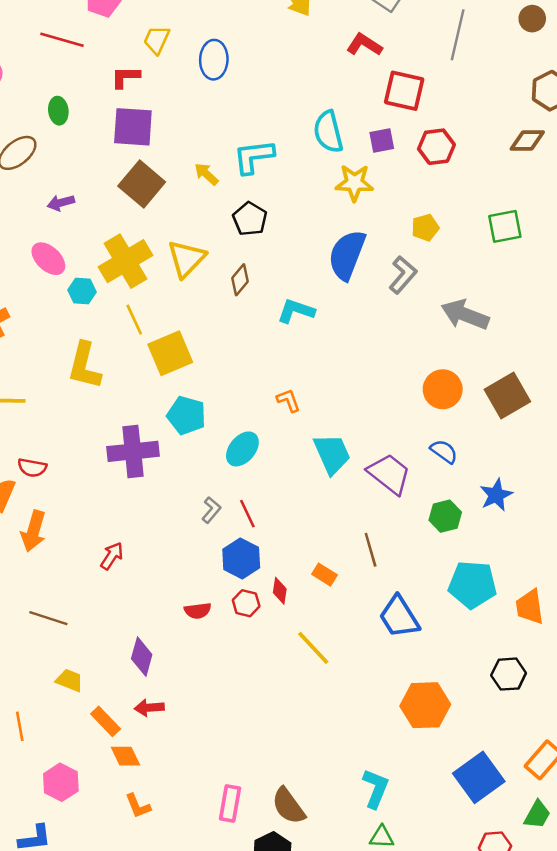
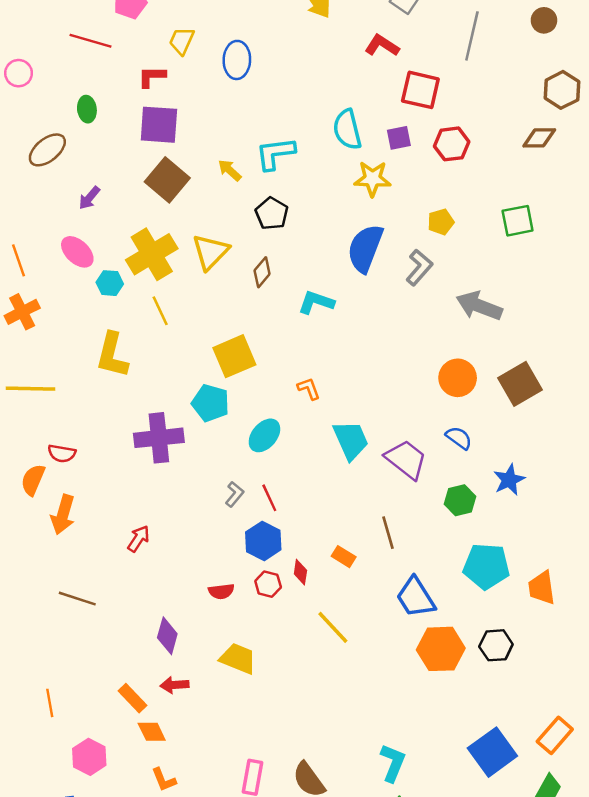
purple arrow: (61, 203) -> (89, 198), turned -35
yellow square: (170, 353) -> (234, 356), moved
black hexagon: (509, 674) -> (496, 645), moved
yellow trapezoid: (70, 680) -> (238, 659), moved, size x1.4
orange hexagon: (425, 705) -> (441, 649), moved

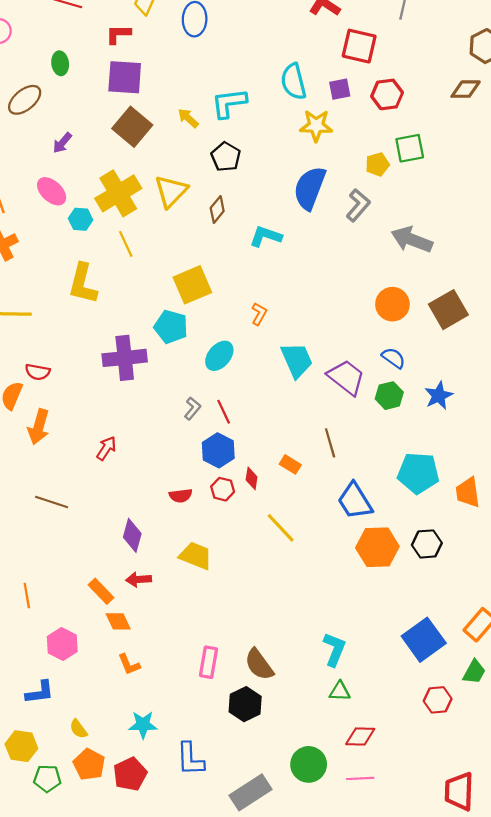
green square: (518, 221) -> (410, 148), moved
orange L-shape: (309, 389) -> (259, 314), turned 50
green hexagon: (460, 500) -> (389, 396), moved

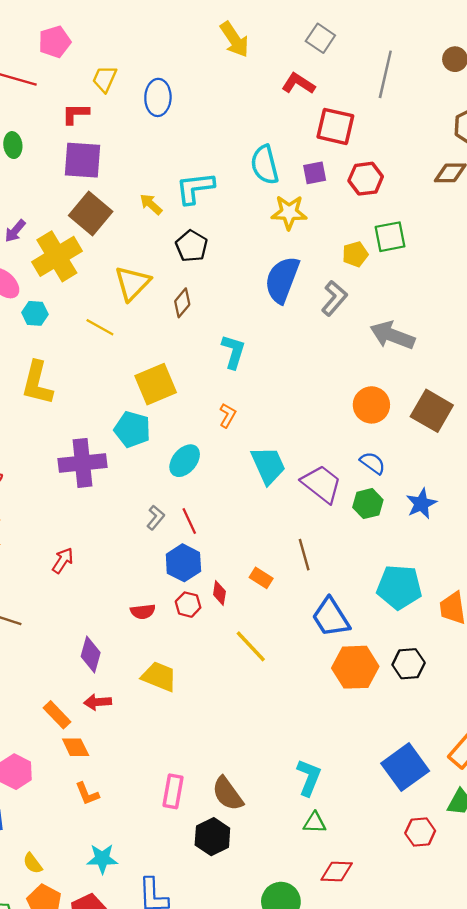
yellow cross: (118, 193) -> (57, 256), moved
cyan L-shape: (266, 236) -> (233, 352), moved, turned 88
yellow line: (126, 244) -> (100, 327), moved, turned -36
brown square: (448, 310) -> (432, 411), turned -30

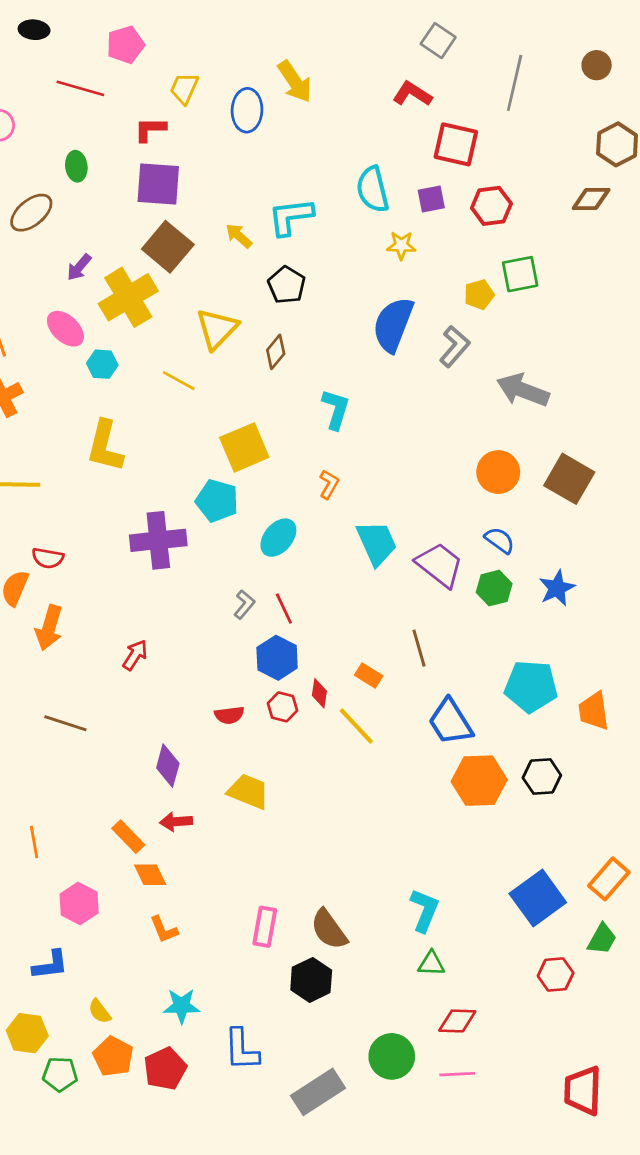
yellow arrow: (235, 39) -> (295, 82), moved
yellow star: (289, 212) -> (401, 245), size x0.7
yellow line: (251, 646) -> (356, 726), moved

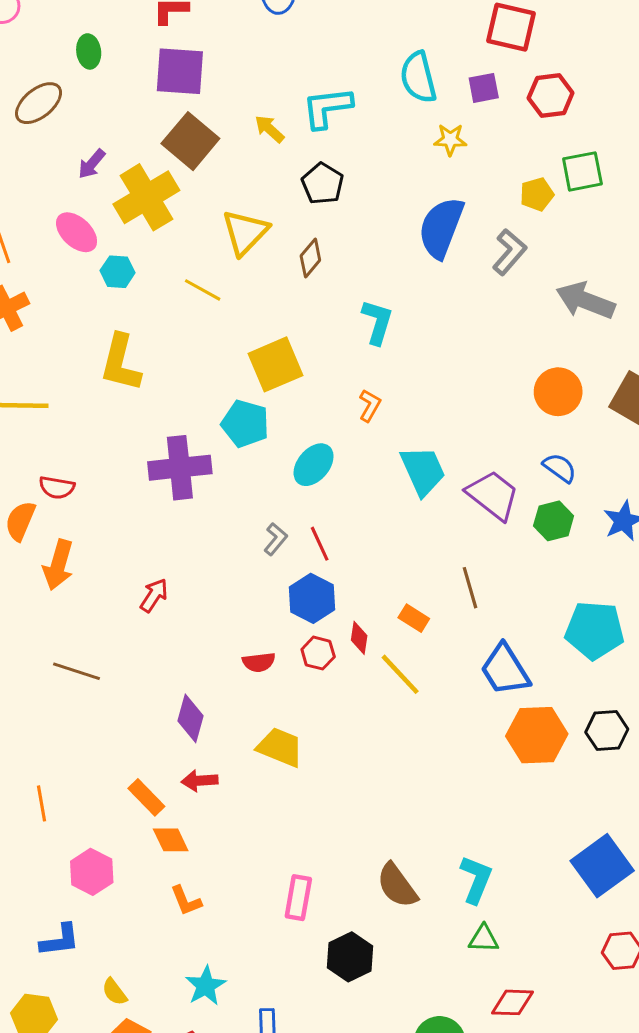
brown semicircle: (329, 929) -> (397, 885), moved
cyan star: (181, 1006) -> (206, 986), turned -30

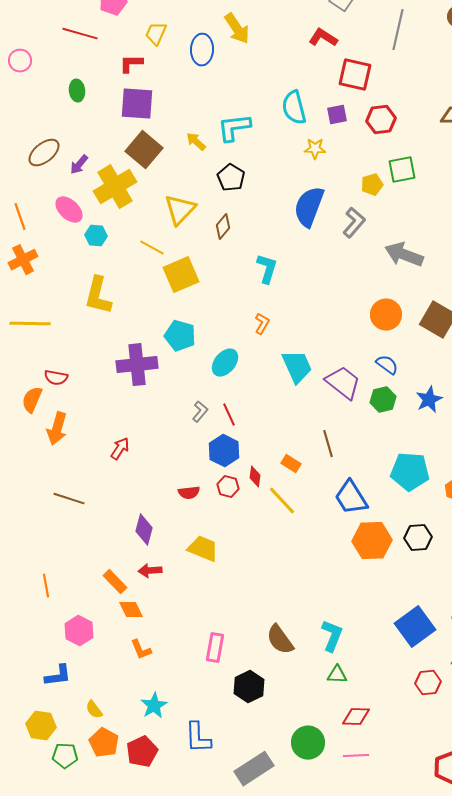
brown ellipse: (39, 103) -> (44, 153), moved
yellow square: (276, 364) -> (181, 275), moved

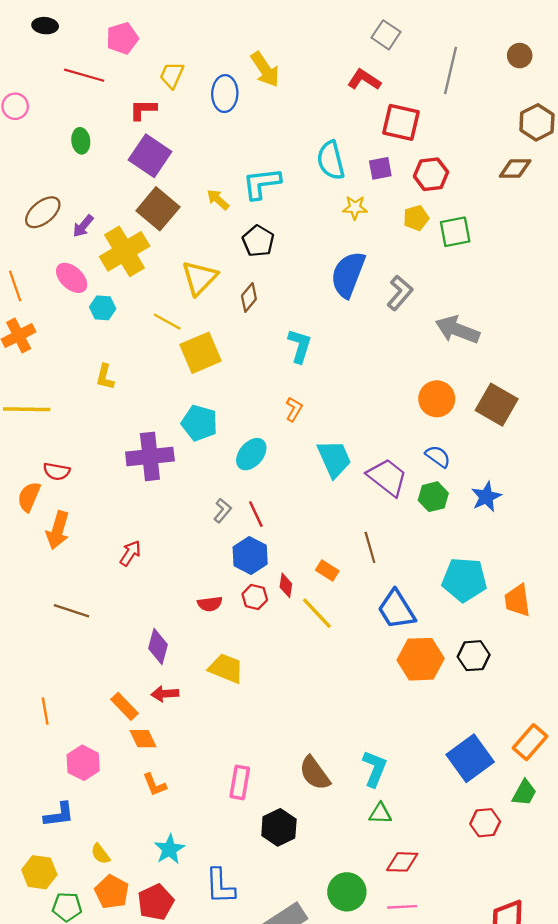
purple square: (137, 104) -> (150, 156), turned 30
yellow pentagon: (372, 185) -> (416, 218), moved
yellow L-shape: (98, 296) -> (105, 377), size x0.6

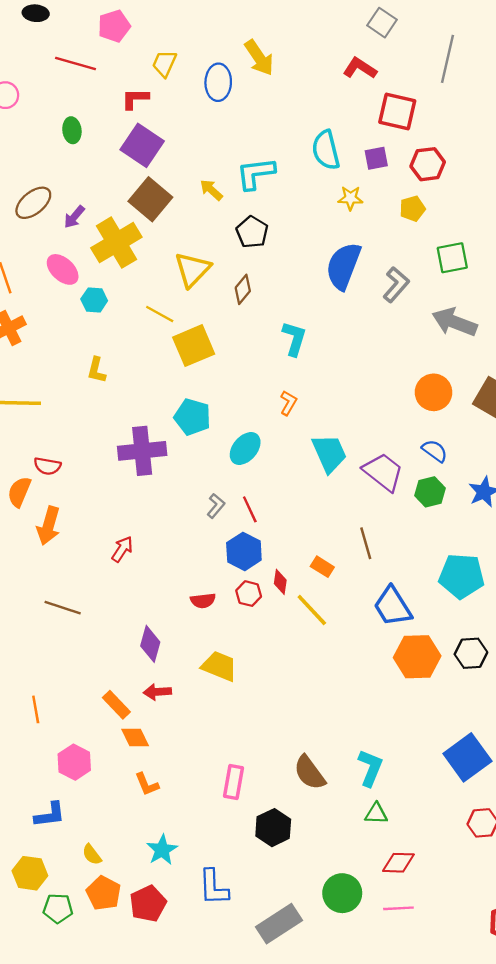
green square: (455, 232) -> (452, 258), moved

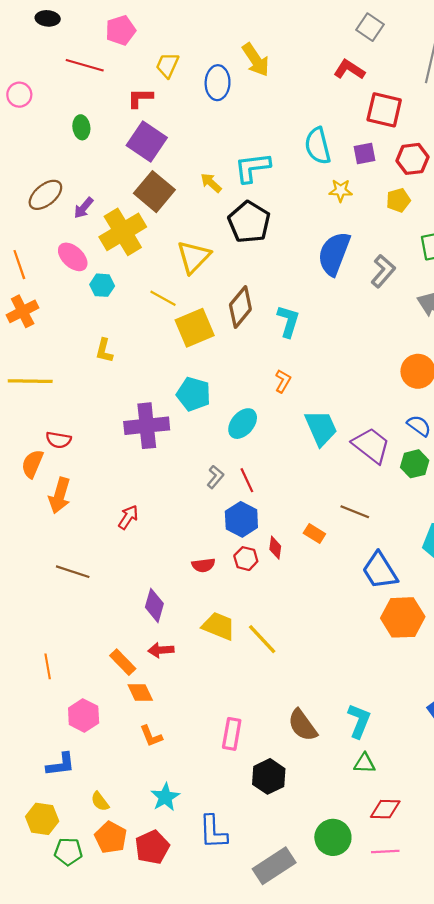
black pentagon: (252, 232) -> (249, 222), size x1.4
brown diamond: (243, 289) -> (240, 307), moved, size x1.5
brown line: (366, 543) -> (355, 512), turned -52
yellow line: (312, 610) -> (262, 639), moved

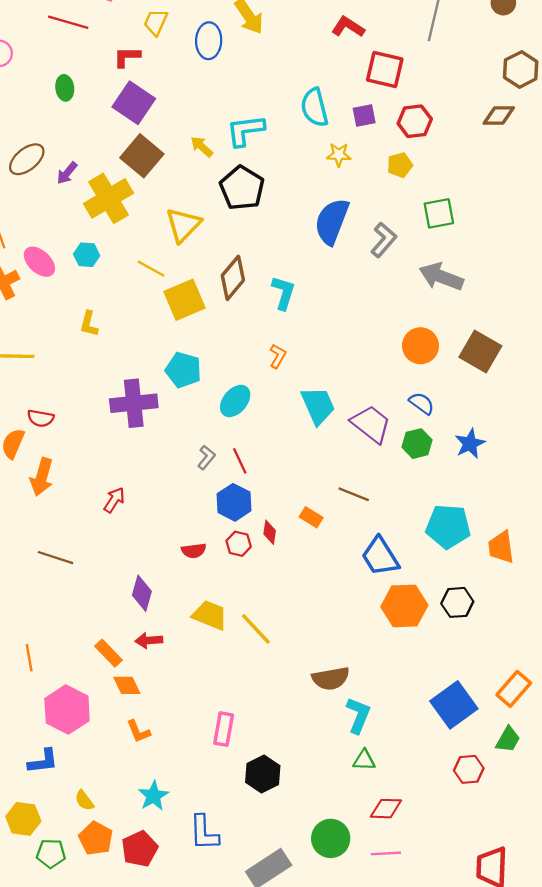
pink ellipse: (73, 257) -> (39, 262), moved
pink hexagon: (84, 715) -> (67, 710), size x1.4
brown semicircle: (302, 725) -> (331, 678), moved, turned -64

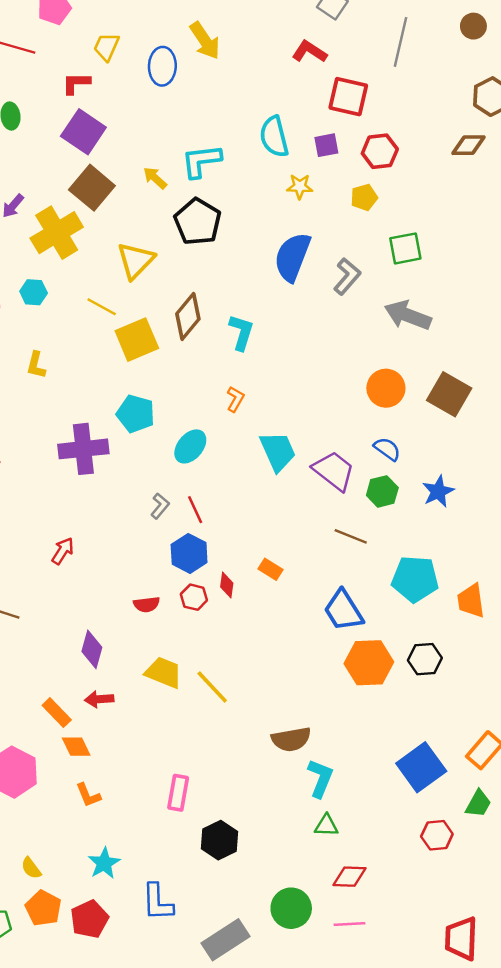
brown line: (354, 494) -> (351, 536), moved

